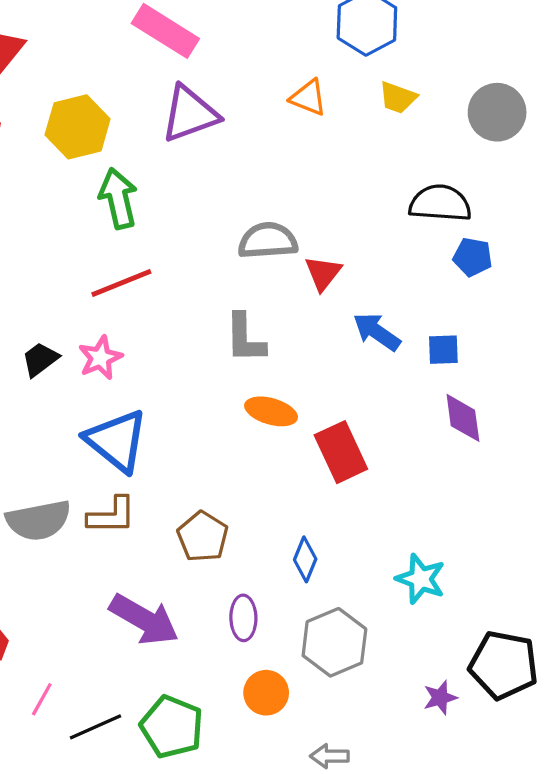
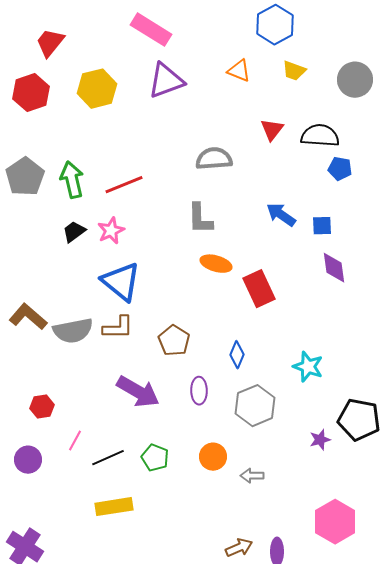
green arrow: (118, 198) -> (72, 180), moved
red triangle: (323, 273) -> (272, 130), moved
orange circle: (266, 693) -> (213, 457), moved
green pentagon: (172, 727) -> (155, 458), size x0.7

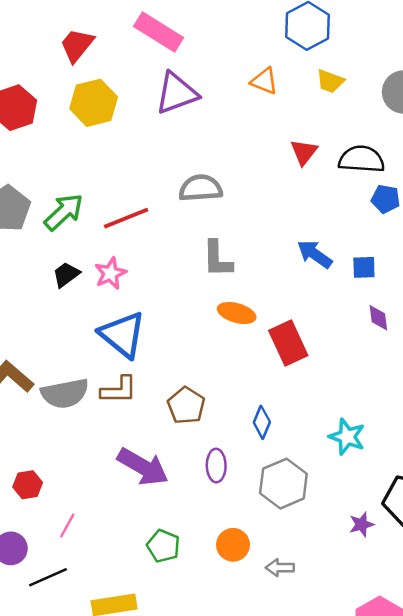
red trapezoid: (50, 43) -> (77, 45), moved
gray semicircle: (214, 159) -> (201, 188), moved
green arrow: (72, 180) -> (64, 212), turned 60
purple diamond: (334, 268) -> (378, 318), size x0.7
black line: (108, 458) -> (48, 577), moved

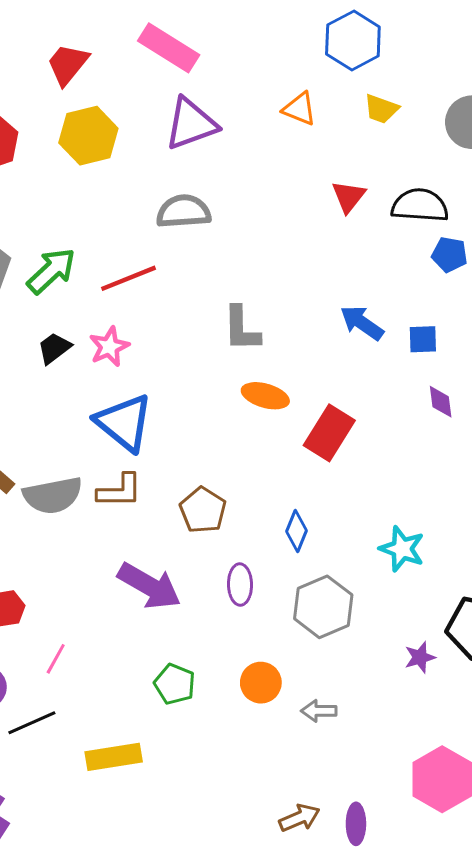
gray semicircle: (201, 188) -> (184, 211), moved
red rectangle: (288, 343) -> (329, 433), turned 57

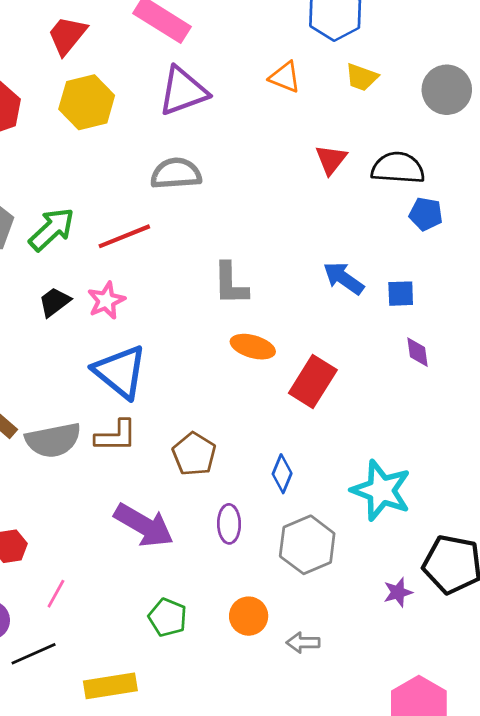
cyan star: (402, 549) -> (381, 490), size x1.4

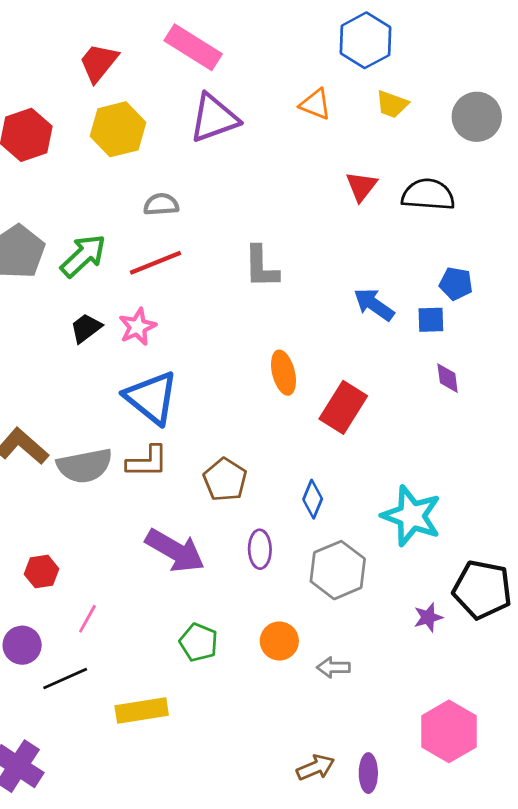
gray semicircle: (176, 174) -> (161, 204), moved, size x0.7
blue pentagon: (426, 214) -> (456, 284), moved
gray L-shape: (230, 284) -> (261, 267), moved
orange ellipse: (253, 347) -> (283, 373), turned 60

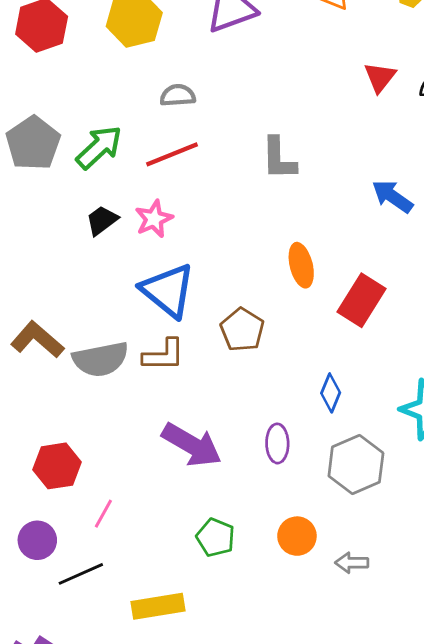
brown pentagon: (225, 480) -> (242, 330), moved
red hexagon: (42, 571) -> (57, 466), size x1.4

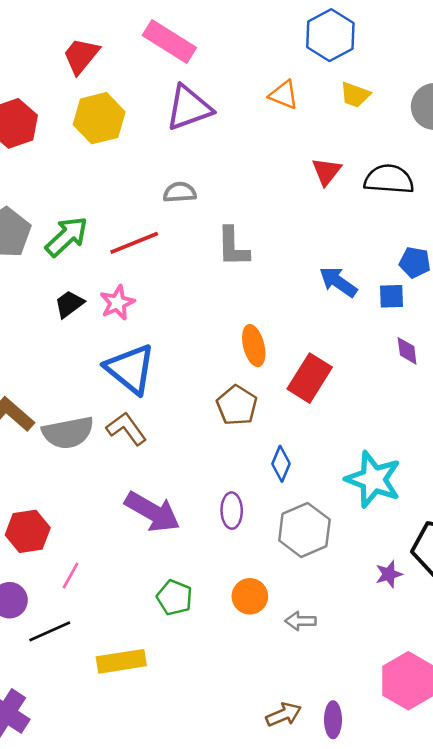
gray semicircle: (178, 95) -> (180, 192), moved
brown pentagon: (242, 330) -> (237, 405), moved
brown L-shape: (164, 355) -> (126, 429), turned -126

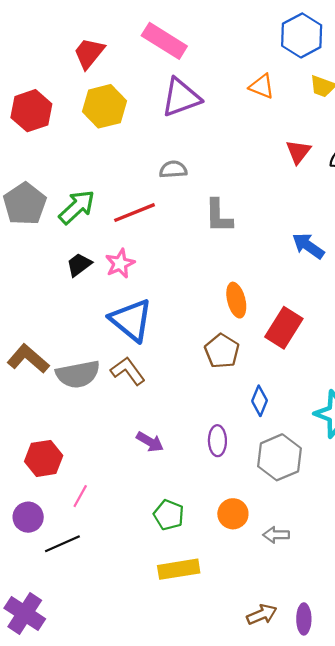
purple arrow: (152, 512) -> (150, 442), size x0.6
yellow rectangle: (121, 661) -> (179, 569), moved

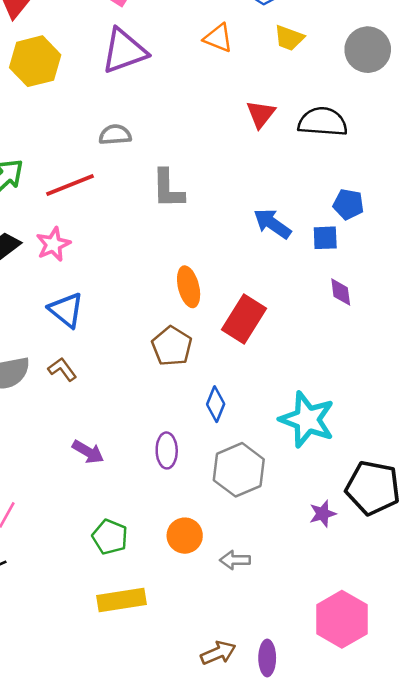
blue triangle: (131, 320) -> (66, 310), size x0.7
brown L-shape: (128, 371) -> (62, 369), size x0.7

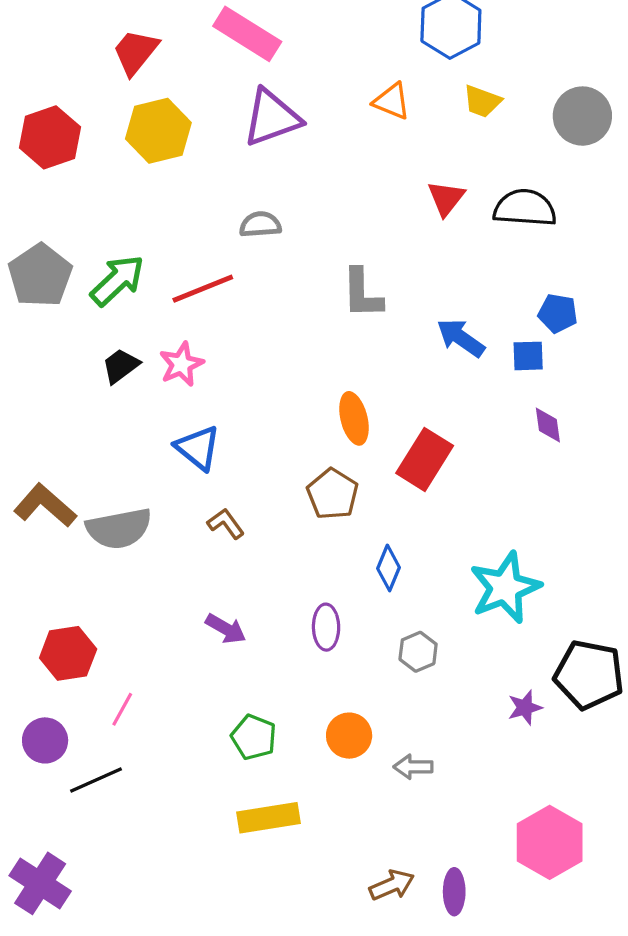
gray L-shape: (168, 189) -> (362, 293), moved
brown L-shape: (62, 369) -> (226, 524), moved
cyan star: (307, 420) -> (505, 588), turned 30
gray hexagon: (239, 470) -> (418, 652), size x0.6

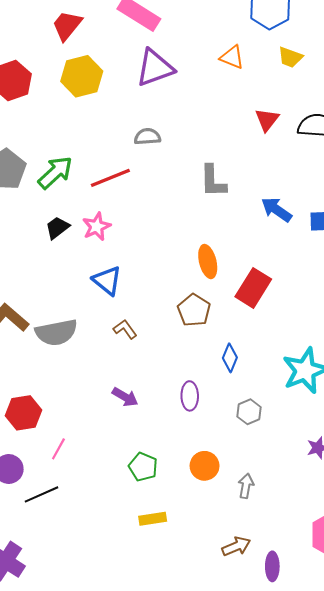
gray arrow: (413, 767) -> (246, 486), turned 100
yellow rectangle: (269, 818) -> (153, 519), size x0.7
brown arrow: (392, 885) -> (236, 546), moved

